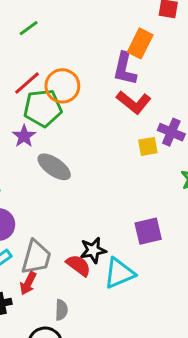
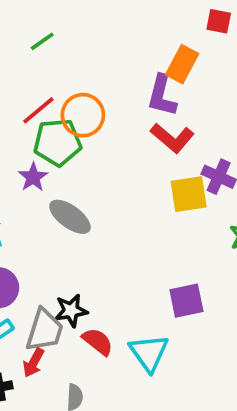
yellow square: (148, 146) -> (189, 194), size x1.5
black star: (93, 250) -> (71, 311), moved
cyan triangle: (119, 273) -> (149, 353), turned -44

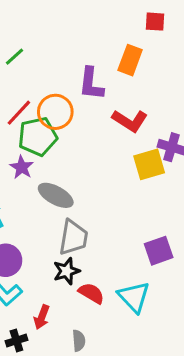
purple L-shape: (162, 96) -> (91, 84), moved
gray trapezoid: (45, 330) -> (73, 237), moved

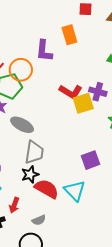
orange rectangle: (130, 60) -> (69, 35), turned -36
red L-shape: (130, 121) -> (71, 92), moved
red semicircle: (91, 293) -> (47, 189), size x1.4
gray semicircle: (79, 341) -> (39, 220), turned 72

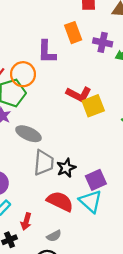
purple cross: (98, 92) -> (103, 42), moved
purple square: (90, 160) -> (96, 180), moved
black star: (30, 174) -> (66, 168), moved

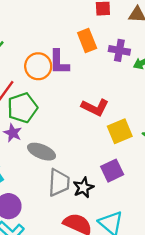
orange circle: (23, 74) -> (38, 66), moved
yellow square: (93, 106) -> (120, 131), moved
purple square: (96, 180) -> (112, 171), moved

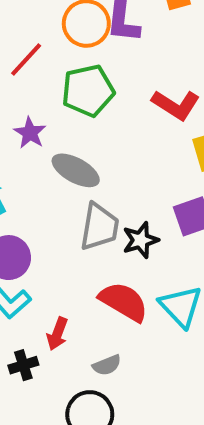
green pentagon: (22, 108) -> (88, 91), moved

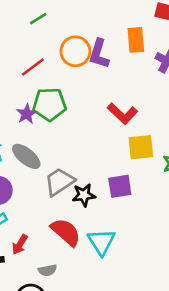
green pentagon: (88, 91) -> (49, 104), moved
gray ellipse: (76, 170) -> (26, 156), moved
gray trapezoid: (99, 227) -> (59, 182), turned -144

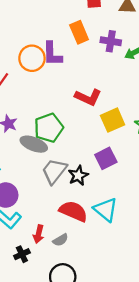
green pentagon: (49, 104) -> (49, 128), moved
gray ellipse: (26, 156) -> (34, 144), moved
gray semicircle: (48, 270) -> (60, 240), moved

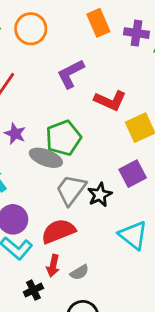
purple L-shape: (52, 54) -> (71, 74), moved, turned 65
orange circle: (32, 58) -> (31, 29), moved
red semicircle: (73, 211) -> (58, 231), moved, turned -44

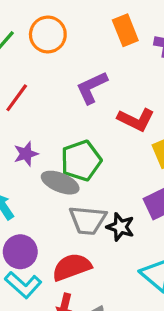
purple star: (15, 134) -> (26, 154), turned 30
gray trapezoid: (71, 190) -> (88, 220), turned -124
black star: (100, 195) -> (120, 227), turned -30

